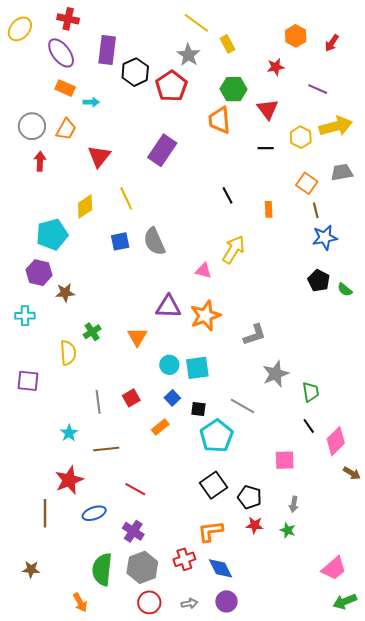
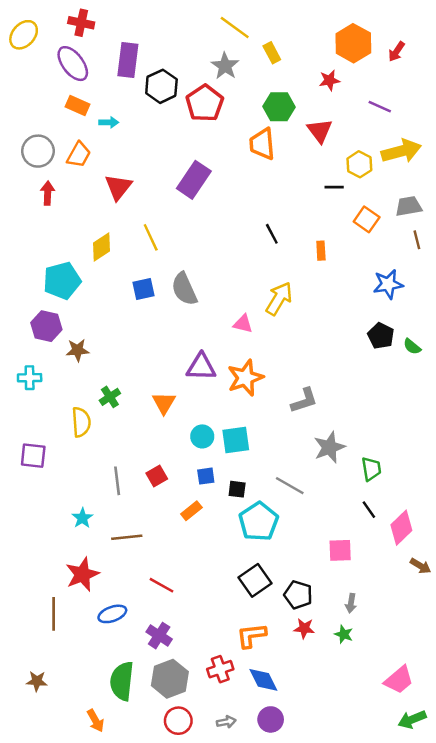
orange hexagon: (296, 36) -> (353, 43), size x1.4
black line: (266, 148) -> (334, 187), moved
brown line: (316, 210) -> (417, 240), moved
blue square: (172, 398) -> (206, 476), turned 35

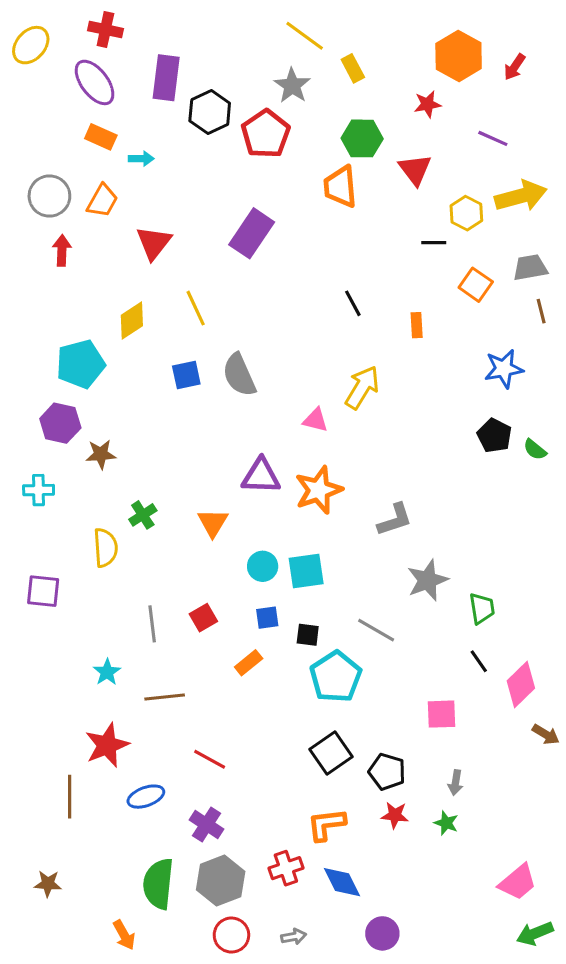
purple circle: (271, 719) -> (382, 933), moved

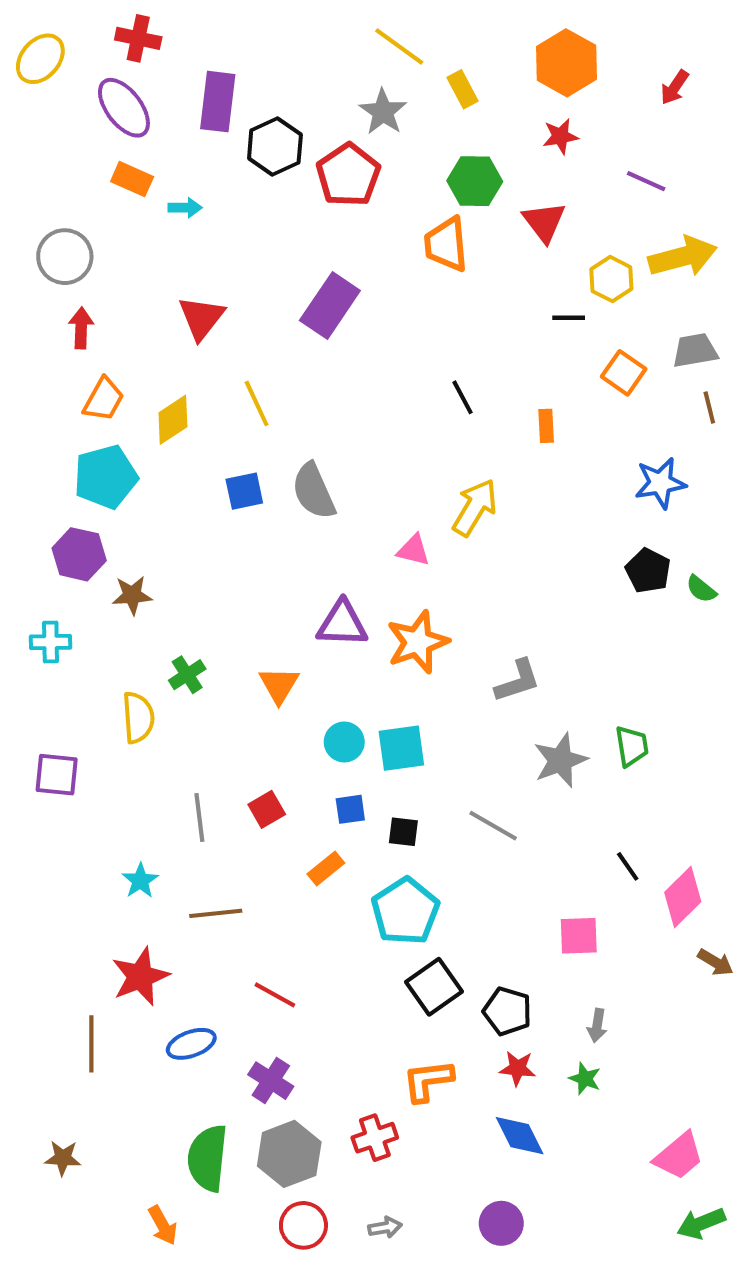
orange hexagon: (459, 56) -> (567, 63), moved
orange trapezoid: (102, 201) -> (104, 399), moved
green trapezoid: (482, 608) -> (632, 746), moved
cyan pentagon: (336, 677) -> (405, 911), moved
blue diamond: (342, 882) -> (520, 1136), moved

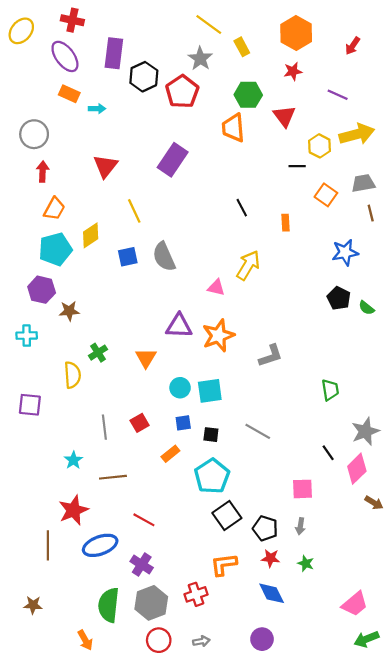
yellow diamond: (173, 420) -> (91, 235), moved
gray star: (560, 760) -> (365, 431), moved
gray arrow: (597, 1025) -> (300, 526), moved
blue ellipse: (191, 1044) -> (100, 545), size x1.4

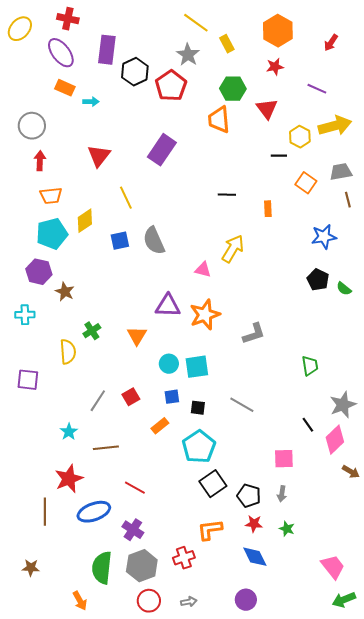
black line: (242, 208) -> (227, 195), turned -60
orange trapezoid: (54, 209) -> (51, 196), turned 55
brown star: (69, 311) -> (65, 292), turned 30
gray line: (104, 427) -> (98, 401), turned 40
pink trapezoid: (355, 604) -> (333, 567), turned -88

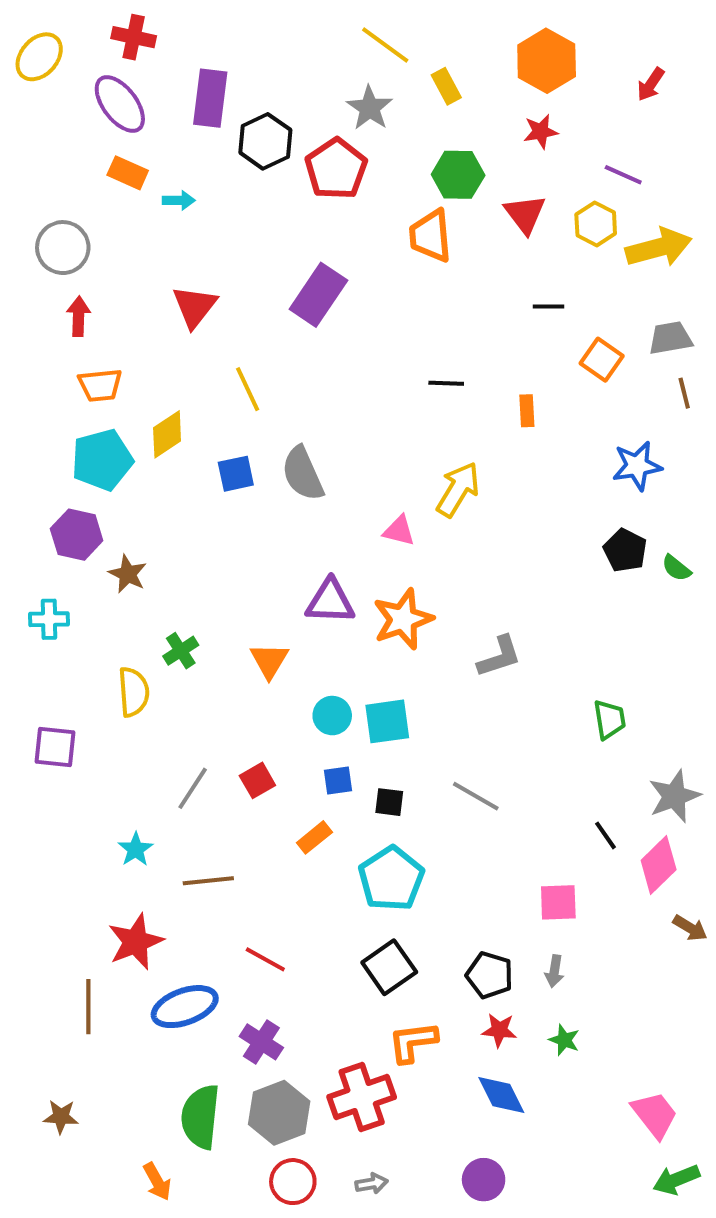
yellow hexagon: (300, 137) -> (596, 224), moved
black square: (213, 484) -> (389, 967), moved
red cross: (184, 558) -> (362, 1097), size x1.5

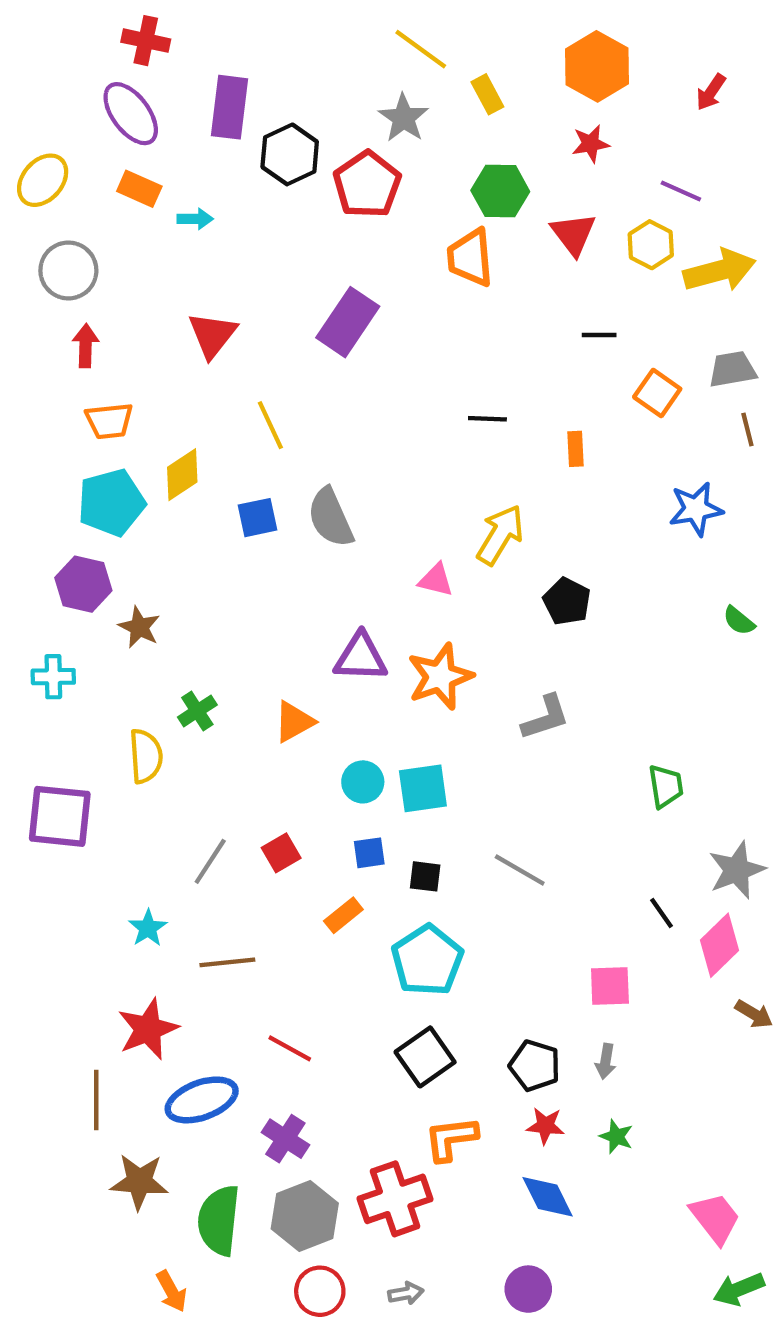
yellow ellipse: (39, 57) -> (43, 180), moved
black pentagon: (625, 550) -> (567, 601), moved
orange triangle: (269, 660) -> (294, 722), turned 30
purple square: (55, 747) -> (60, 816), size x1.4
brown star: (61, 1117) -> (139, 1182), moved, size x1.5

